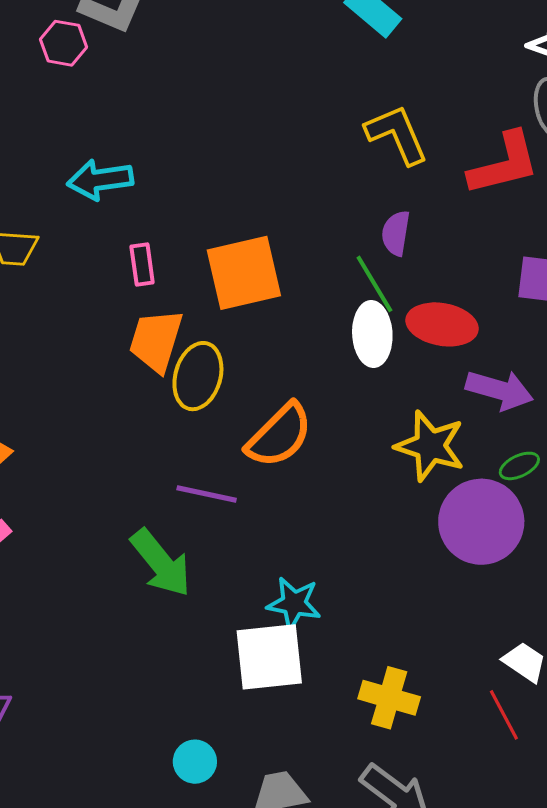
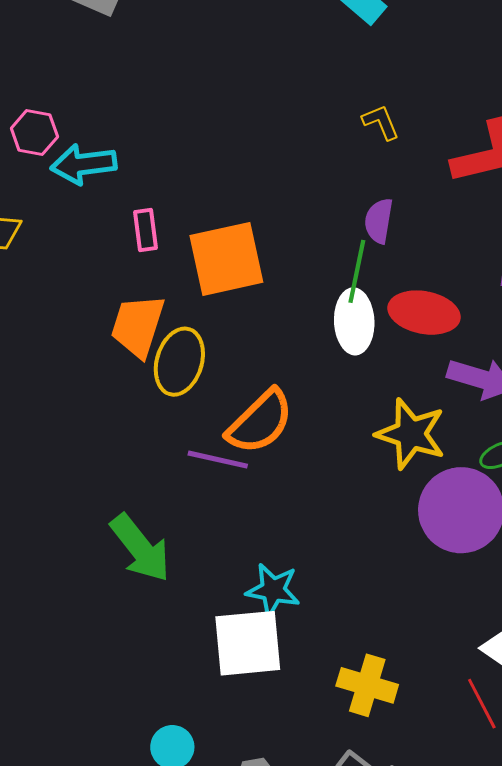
pink hexagon: (63, 43) -> (34, 132), moved
yellow L-shape: (397, 135) -> (381, 122), size x0.6
pink rectangle: (142, 264) -> (145, 230), moved
green line: (374, 284) -> (357, 271), turned 42
purple line: (207, 494) -> (218, 460), moved

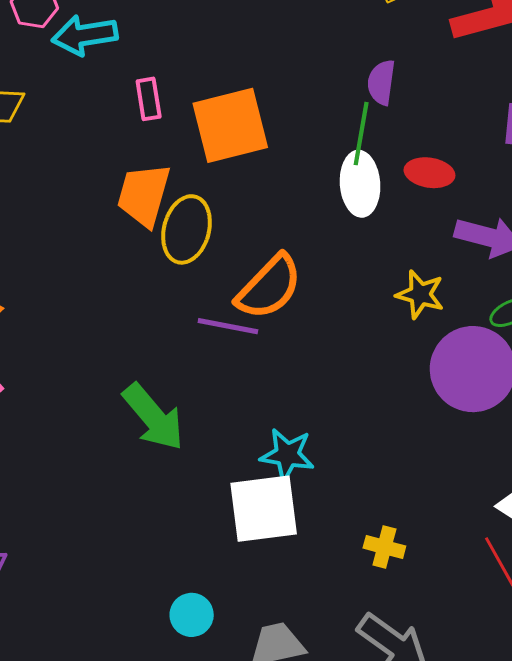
red ellipse: (424, 313) -> (429, 173), size x0.7
yellow star: (411, 434) -> (420, 294), size x0.7
yellow cross: (367, 685) -> (384, 547), size x0.7

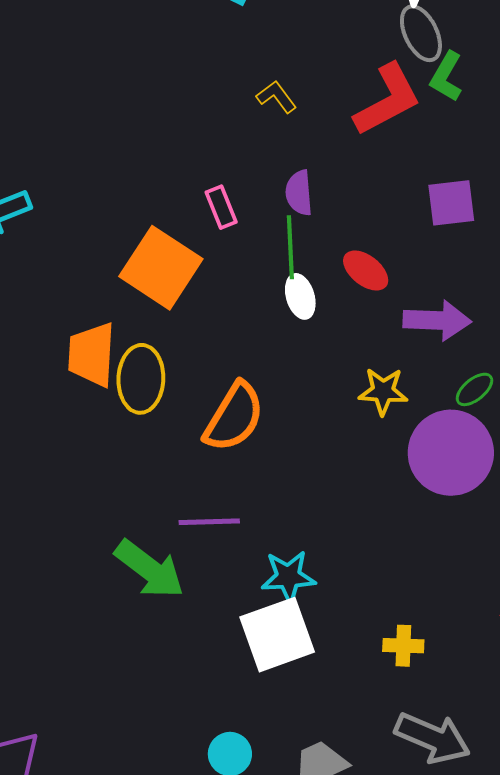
pink rectangle: (149, 99) -> (221, 207), moved
orange square: (230, 125) -> (161, 268), turned -30
red ellipse: (429, 173) -> (366, 270), turned 42
white ellipse: (360, 184) -> (300, 296), size x0.7
purple line: (228, 326) -> (209, 522), moved

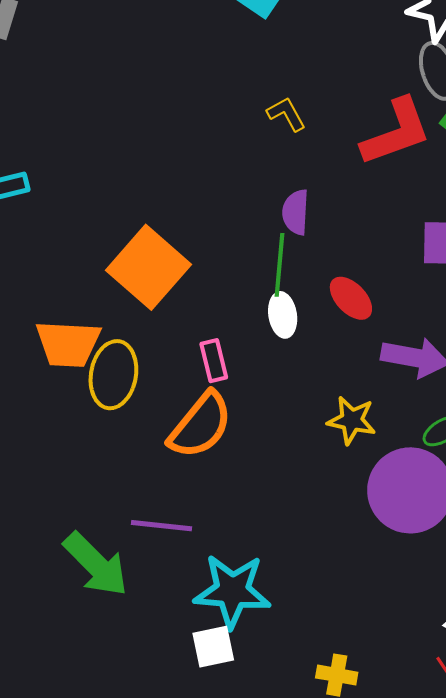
pink rectangle: (221, 207) -> (214, 361), moved
orange trapezoid: (92, 355) -> (68, 344), turned -98
cyan star: (288, 577) -> (232, 591), size x1.4
white square: (277, 635) -> (213, 647), size x0.6

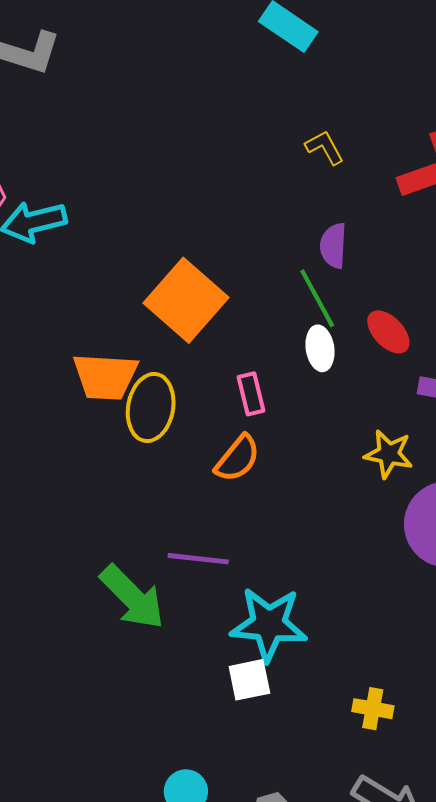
green line: (280, 265) -> (317, 298), turned -34
orange semicircle: (200, 425) -> (237, 459), size x0.7

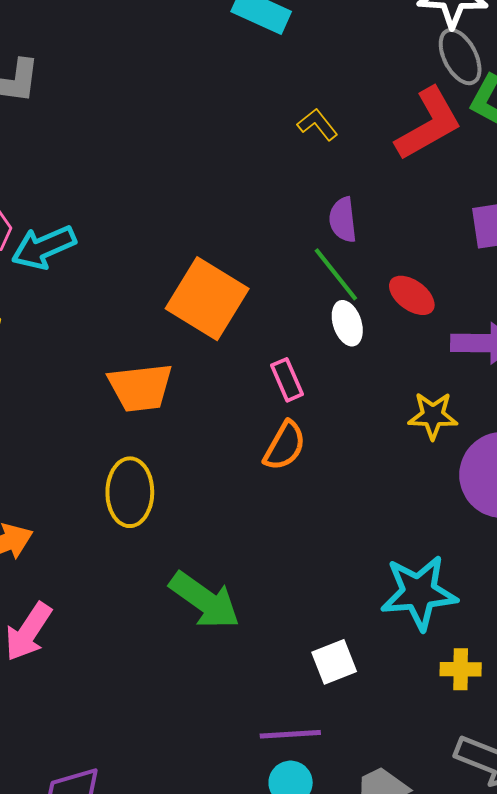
yellow ellipse: (151, 408) -> (130, 492), moved
purple line: (198, 559) -> (290, 734), moved
cyan star: (269, 624) -> (419, 593), moved

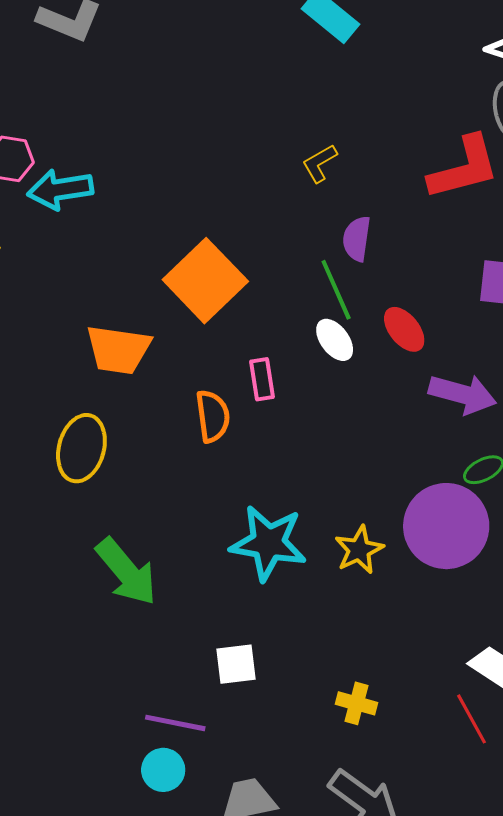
yellow L-shape: (318, 124) -> (320, 163), moved, turned -96
white ellipse: (347, 323) -> (335, 340), turned -33
yellow star: (433, 416) -> (359, 550), moved, turned 30
orange semicircle: (285, 446) -> (213, 416), moved, turned -52
cyan star: (419, 593) -> (268, 543), moved

